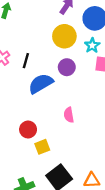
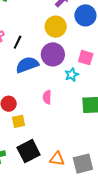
cyan star: (92, 45) -> (72, 75), moved
purple circle: (67, 67) -> (53, 54), size x1.5

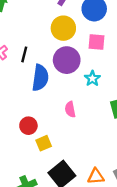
pink square: (86, 58) -> (97, 42), moved
blue semicircle: (27, 65) -> (40, 78), turned 130

